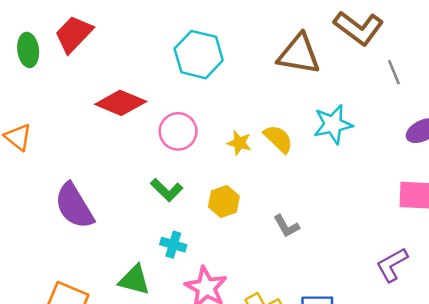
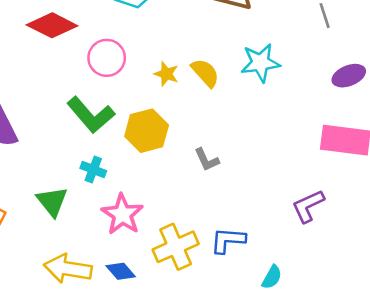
green L-shape: (167, 190) -> (91, 115), size x1.5
yellow hexagon: (224, 202) -> (147, 131), size x1.4
green triangle: (134, 280) -> (52, 201), turned 32

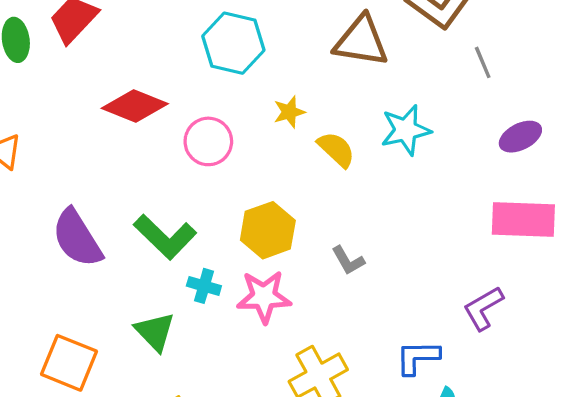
yellow star: (166, 74) -> (289, 112), moved, turned -30
green L-shape: (91, 115) -> (165, 237), moved
pink star: (122, 214) -> (264, 297), moved, turned -30
blue L-shape: (228, 240) -> (418, 357), moved

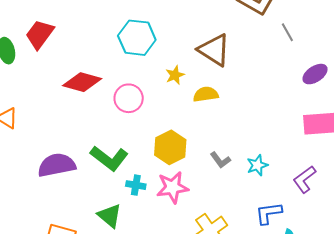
brown triangle: (361, 41) -> (214, 50), moved, turned 30
cyan star: (406, 130) -> (257, 165), moved, size x0.7
yellow semicircle: (336, 149) -> (206, 94), turned -45
purple semicircle: (77, 238) -> (57, 165), turned 117

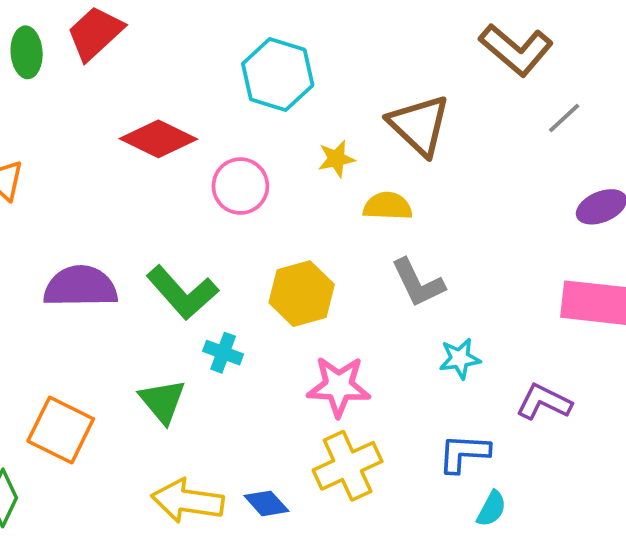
gray line: (287, 32) -> (564, 118), turned 66
gray L-shape: (220, 160) -> (418, 283), moved, size x1.4
purple L-shape: (304, 179) -> (544, 402), turned 52
pink star: (172, 187) -> (339, 386), moved

